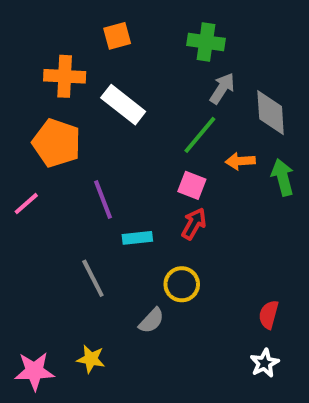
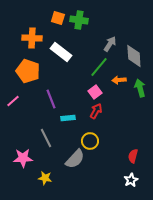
orange square: (117, 36) -> (58, 18), turned 32
green cross: (206, 42) -> (79, 20), moved
pink square: (192, 185) -> (95, 92), turned 32
gray semicircle: (151, 321) -> (75, 159), size x1.5
pink star: (34, 371) -> (23, 158), moved

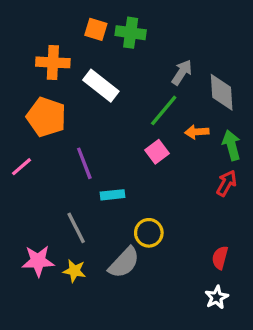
red arrow: (96, 111) -> (227, 183), moved
yellow star: (45, 178) -> (74, 271), moved

